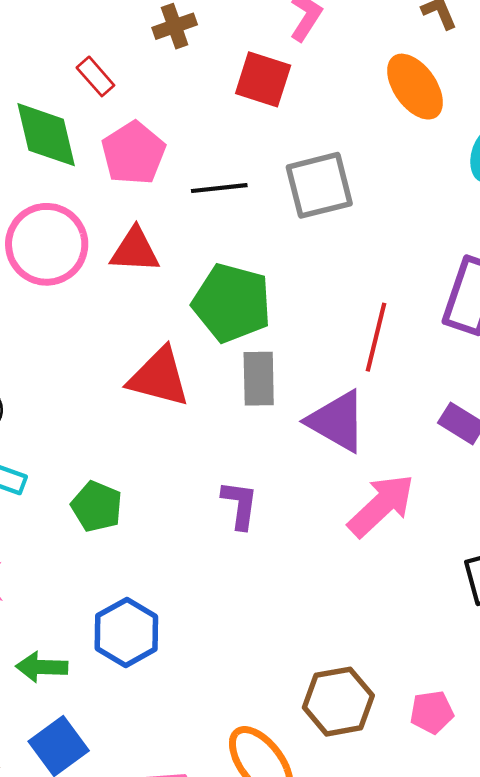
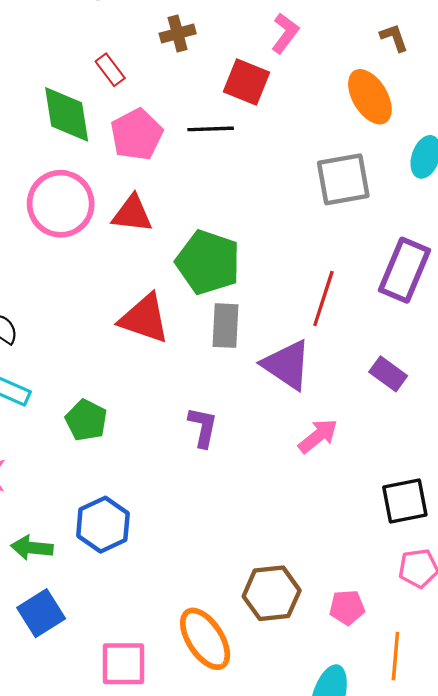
gray square: (319, 185) -> (343, 179), moved
black line: (219, 188) -> (211, 129), moved
pink arrow: (381, 505) -> (318, 436), size x0.7

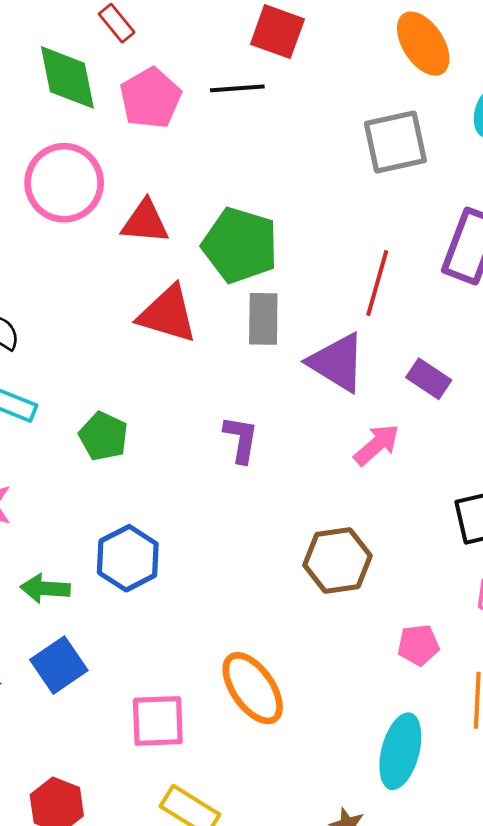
red triangle: (132, 214) -> (145, 222), moved
purple rectangle: (388, 374) -> (429, 379), moved
brown hexagon: (272, 593) -> (337, 560), moved

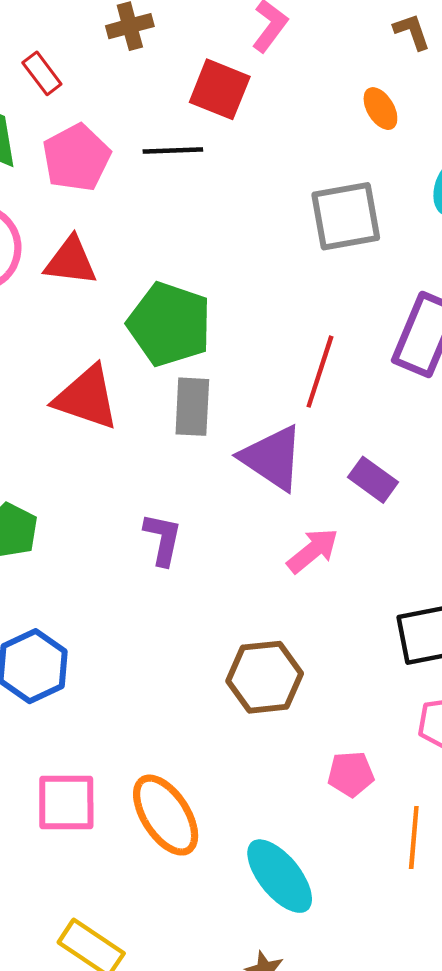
orange ellipse: (423, 44) -> (380, 109), size x0.6
red triangle: (145, 222) -> (71, 261), moved
pink square: (158, 721) -> (66, 802), moved
cyan ellipse: (400, 751) -> (280, 876), moved, turned -56

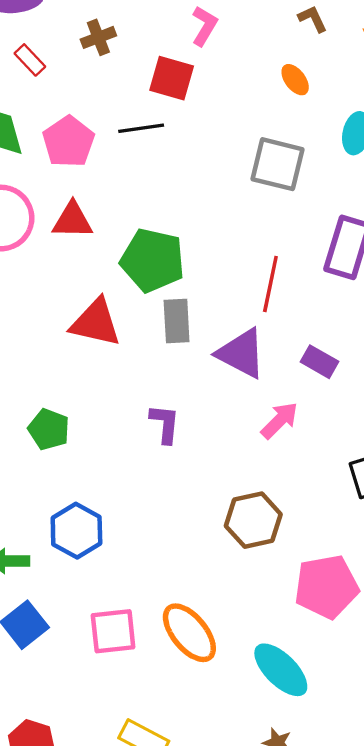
red rectangle: (42, 73) -> (30, 60), moved
gray square: (346, 216) -> (277, 164), turned 30
pink pentagon: (351, 774) -> (326, 587), size x1.8

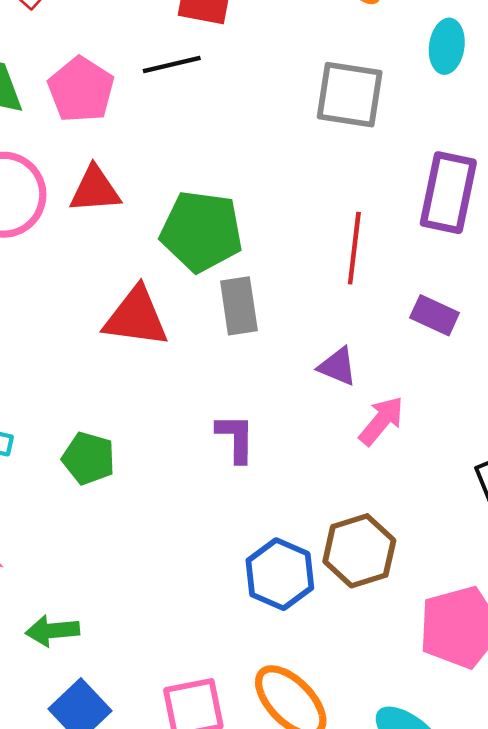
purple triangle: (241, 353) -> (338, 366), moved, size x0.6
purple rectangle: (319, 362) -> (435, 315), moved
blue hexagon: (76, 531) -> (280, 574), moved

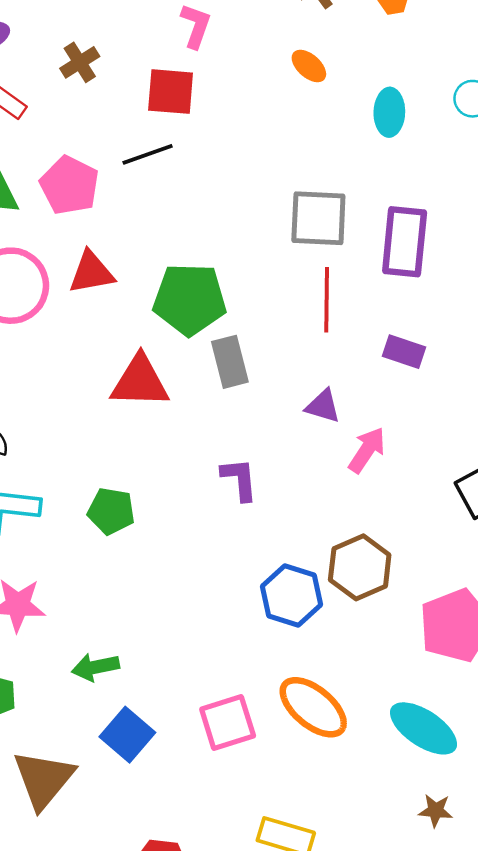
gray square: (350, 95) -> (318, 218), moved

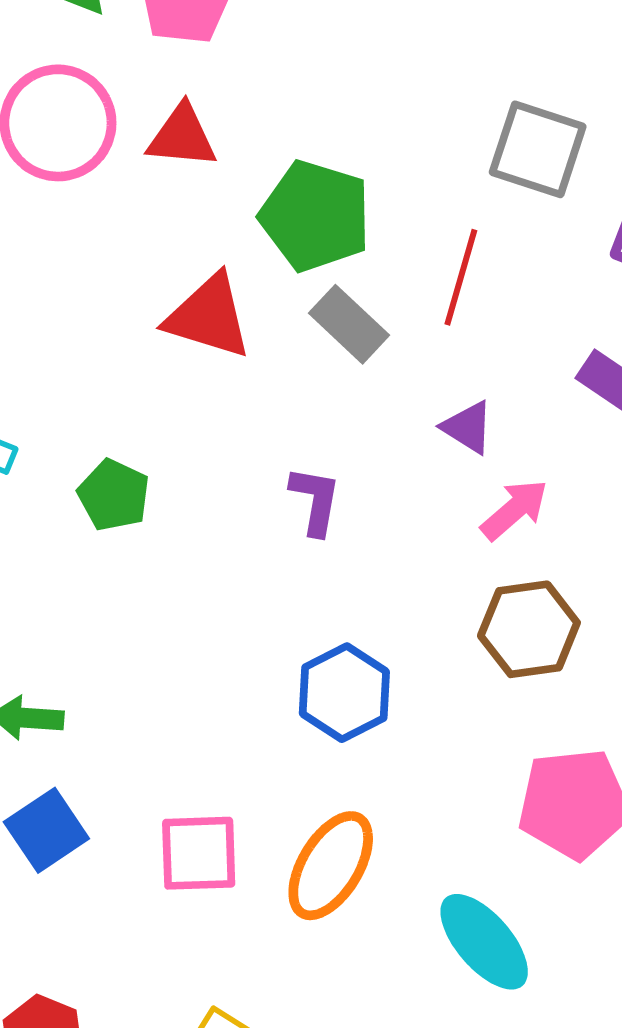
red line: (327, 300) -> (461, 277), moved
gray rectangle: (230, 362) -> (349, 324), turned -48
brown hexagon: (360, 567) -> (529, 629), moved
orange ellipse: (313, 707) -> (331, 866), turned 66

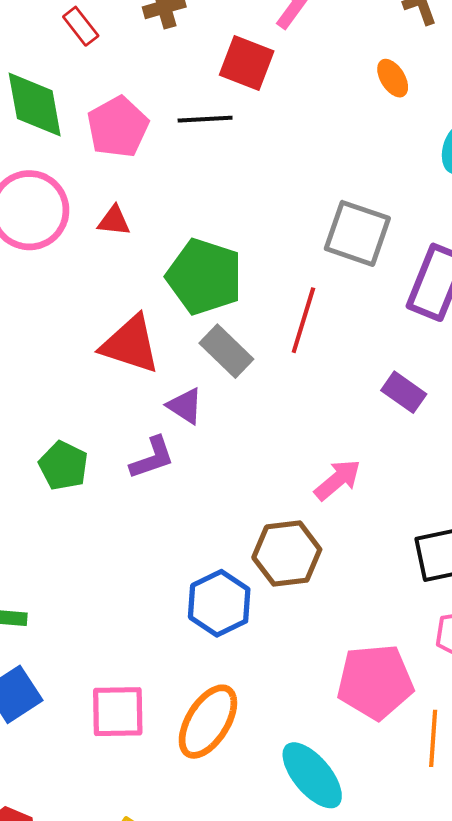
red triangle: (182, 136) -> (114, 221), size x0.7
purple triangle: (468, 427) -> (185, 406), moved
purple L-shape: (315, 501) -> (152, 458), moved, turned 60
brown hexagon: (529, 629) -> (287, 554), moved

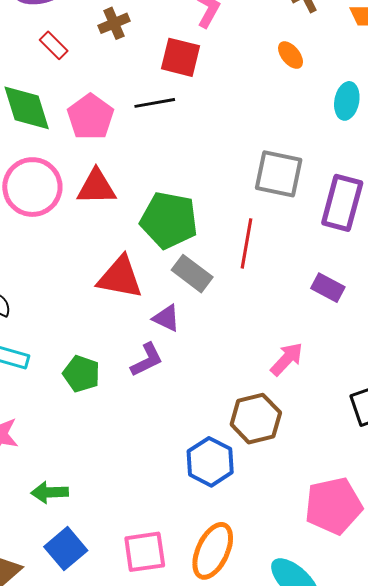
red triangle: (114, 221) -> (96, 187), size x1.6

